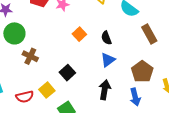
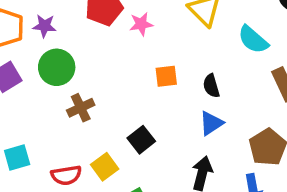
orange square: (79, 34) -> (166, 76), turned 32
brown cross: (30, 56) -> (81, 108), turned 35

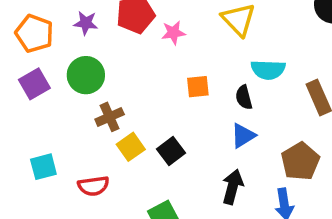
purple star: (44, 26) -> (86, 23), moved
cyan semicircle: (253, 40) -> (268, 70), moved, turned -40
yellow square: (105, 167) -> (131, 147), moved

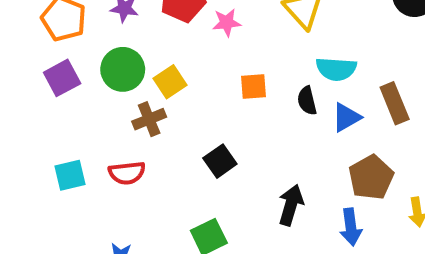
blue triangle: (243, 136) -> (346, 117), moved
yellow square: (131, 147) -> (170, 82), moved
red semicircle: (93, 186) -> (127, 173), moved

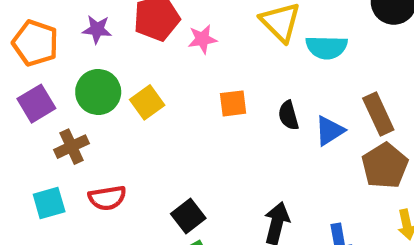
cyan semicircle: (336, 69) -> (327, 47), moved
brown cross: (149, 119) -> (71, 147), moved
black square: (220, 161) -> (188, 216), moved
brown pentagon: (371, 177) -> (385, 166), moved

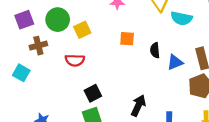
red semicircle: (107, 198) -> (75, 60), moved
cyan square: (49, 203) -> (21, 73), turned 35

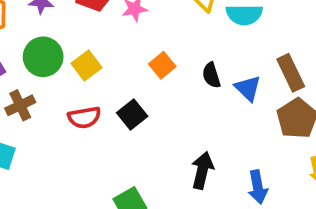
orange square: (127, 39) -> (162, 65), turned -32
blue triangle: (175, 62) -> (248, 88), turned -42
black square: (93, 93) -> (132, 115), moved

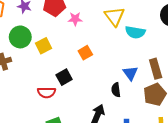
black semicircle: (211, 75) -> (116, 90), moved
red semicircle: (84, 117) -> (47, 92), moved

